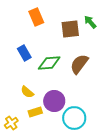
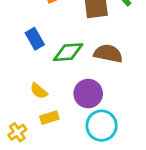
brown semicircle: (79, 64) -> (108, 53), turned 65
purple circle: (54, 101) -> (88, 94), moved

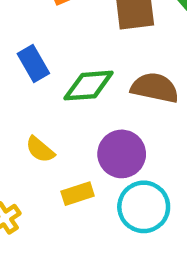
yellow rectangle: (49, 118) -> (78, 194), moved

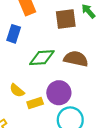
blue rectangle: (33, 63) -> (14, 34), moved, turned 48
yellow rectangle: (78, 194) -> (35, 103), moved

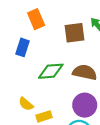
purple circle: (59, 93) -> (85, 105), moved

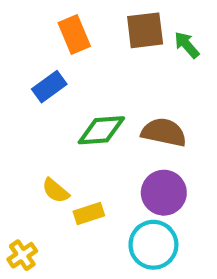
brown square: (75, 33) -> (145, 30), moved
blue rectangle: (23, 47) -> (49, 87), turned 36

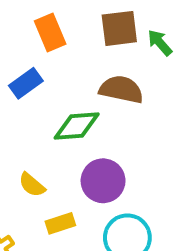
brown semicircle: (164, 132) -> (121, 89), moved
purple circle: (164, 193) -> (103, 181), moved
yellow rectangle: (89, 214) -> (60, 223), moved

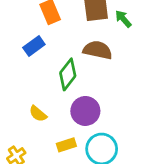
green diamond: (77, 126) -> (68, 74), turned -48
yellow rectangle: (60, 223) -> (66, 145), moved

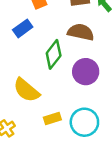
purple circle: (85, 111) -> (86, 72), moved
yellow semicircle: (38, 114) -> (26, 90), size x1.6

